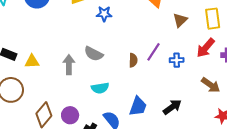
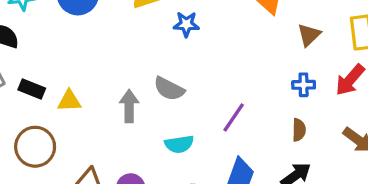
purple line: (154, 52) -> (234, 117), moved
brown semicircle: (133, 60) -> (299, 130), moved
blue cross: (177, 60) -> (304, 85), moved

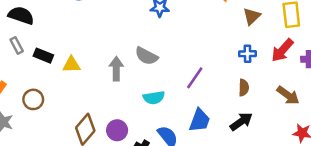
brown circle: (35, 147) -> (33, 99), moved, size x0.7

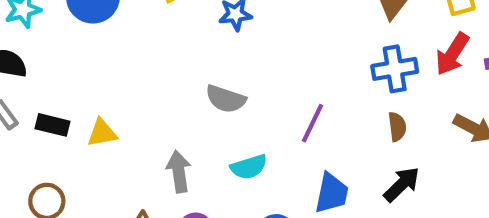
blue cross: (247, 54) -> (395, 69), size x1.5
gray arrow: (116, 69) -> (179, 171), moved

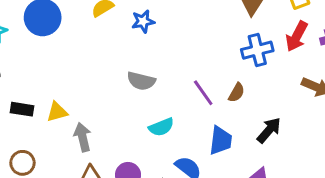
purple line: (312, 123) -> (203, 93), turned -56
brown semicircle: (397, 127) -> (237, 93), moved, turned 42
gray arrow: (179, 171) -> (82, 137), moved

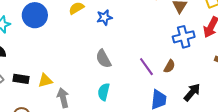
gray semicircle: (141, 81) -> (103, 59), turned 48
cyan semicircle: (161, 127) -> (104, 92), moved, turned 126

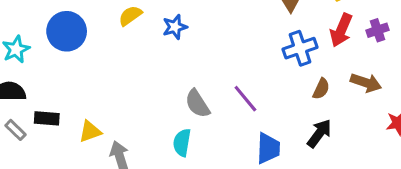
gray semicircle: (103, 59) -> (197, 104), moved
brown semicircle: (169, 66) -> (321, 89), moved
black rectangle: (21, 79) -> (47, 118), moved

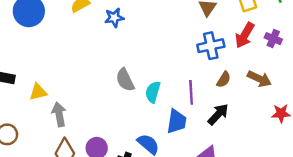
purple cross: (377, 30) -> (273, 39), turned 35
purple line: (245, 99) -> (191, 92), moved, turned 30
cyan semicircle: (182, 143) -> (153, 92), moved

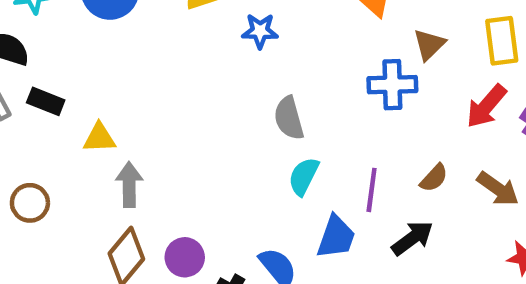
blue cross: (211, 46) -> (392, 85), moved
gray semicircle: (125, 80) -> (289, 118), moved

